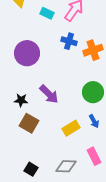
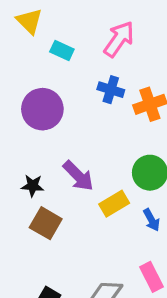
cyan rectangle: (47, 13) -> (62, 51), moved
yellow rectangle: (71, 128) -> (114, 204), moved

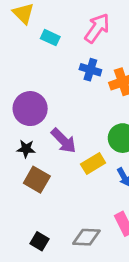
purple circle: (42, 109) -> (30, 109), moved

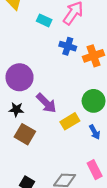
cyan rectangle: (50, 38) -> (44, 20), moved

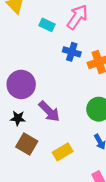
yellow rectangle: (70, 121) -> (63, 152), moved

